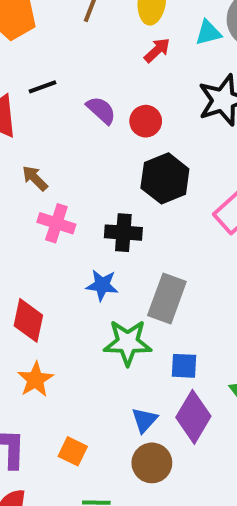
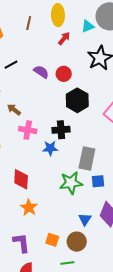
blue star: (102, 285) -> (50, 148), moved
blue square: (184, 366) -> (98, 181), moved
brown circle: (152, 463) -> (77, 242), moved

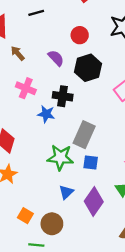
black line: (11, 65) -> (36, 13), moved
purple semicircle: (41, 72) -> (56, 58), moved
brown arrow: (14, 110) -> (18, 53), moved
blue triangle: (85, 219) -> (66, 192), moved

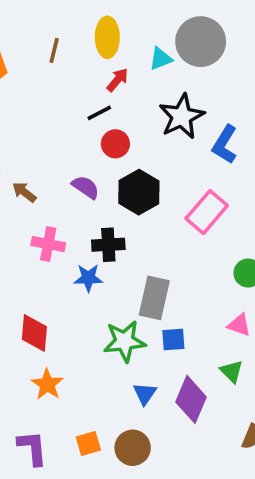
black line: (36, 13) -> (99, 113), moved
orange square: (25, 216) -> (88, 444), turned -35

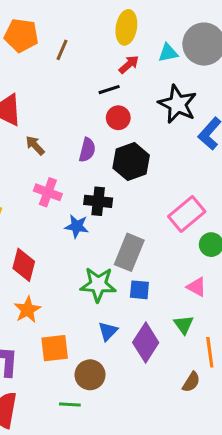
brown line: (54, 50) -> (62, 50), moved
black star: (182, 116) -> (178, 104), turned -30
purple semicircle: (86, 187) -> (87, 150), turned 60
pink rectangle: (207, 212) -> (187, 214), moved
orange square: (88, 444) -> (55, 348), moved, size x1.4

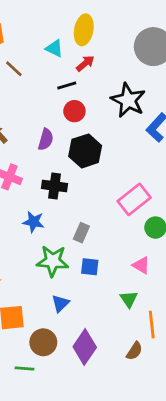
brown line: (62, 50) -> (14, 69), moved, turned -72
cyan triangle: (168, 53) -> (54, 48), moved, turned 36
blue star: (77, 226) -> (34, 222), moved
gray rectangle: (129, 252) -> (81, 233), size x0.6
purple diamond: (146, 343) -> (85, 347), moved

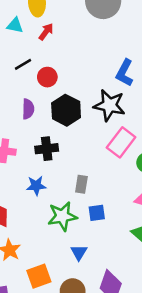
black line: (67, 86) -> (23, 64), moved
black star: (128, 100) -> (109, 105), moved

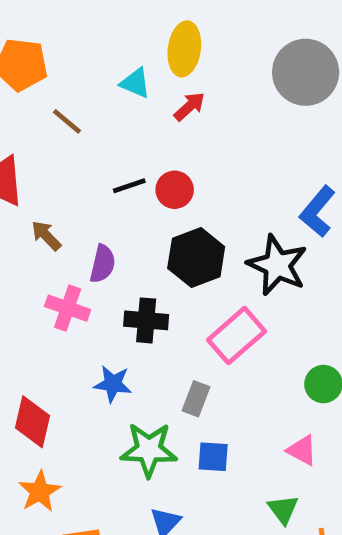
black line: (23, 64) -> (129, 186), moved
purple semicircle: (28, 109) -> (103, 264), moved
pink rectangle: (121, 142) -> (237, 336), moved

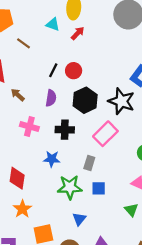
black line: (129, 186) -> (53, 70), turned -40
purple semicircle: (103, 264) -> (51, 98), moved

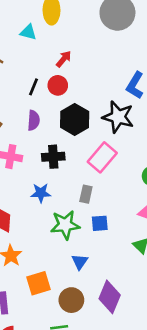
red arrow: (78, 33) -> (64, 59), moved

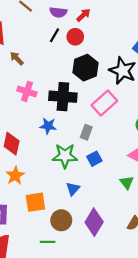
purple semicircle: (34, 120) -> (58, 12), moved, turned 84
black cross: (53, 157) -> (63, 97), size x1.4
blue square: (100, 223) -> (94, 159), turned -32

